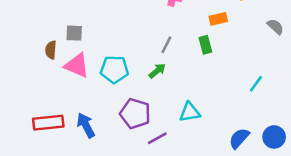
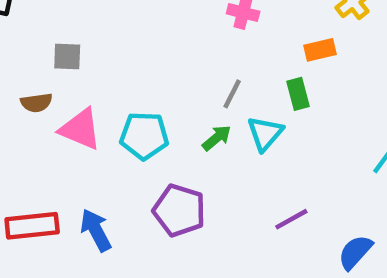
gray square: (74, 33) -> (67, 56), moved
brown semicircle: (51, 50) -> (36, 103), turned -102
cyan triangle: (190, 112) -> (265, 133), moved, turned -40
purple line: (157, 138) -> (291, 219), moved

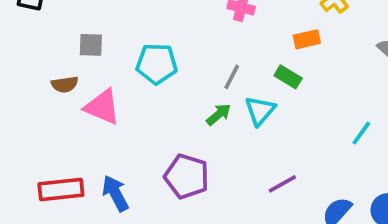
green rectangle: (298, 94) -> (288, 77), turned -44
cyan pentagon: (144, 136) -> (157, 64), moved

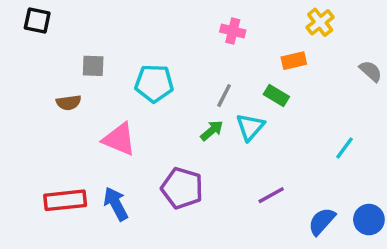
pink triangle: (102, 107) -> (119, 139), moved

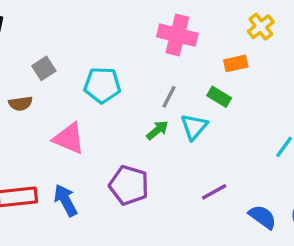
pink cross: (233, 31) -> (177, 35), size x1.6
gray square: (93, 66) -> (44, 68), turned -35
blue semicircle: (322, 221) -> (262, 217), turned 84

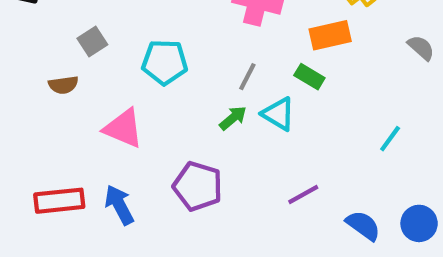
orange rectangle: (236, 63) -> (330, 35), size x1.4
cyan triangle: (194, 127) -> (278, 114), turned -40

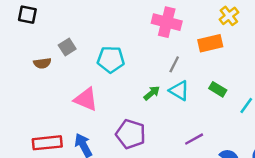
gray line: (247, 77) -> (174, 64), moved
green rectangle: (309, 77) -> (218, 89), moved
brown semicircle: (63, 85) -> (42, 63), moved

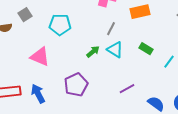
purple pentagon: (131, 134) -> (76, 85), turned 30

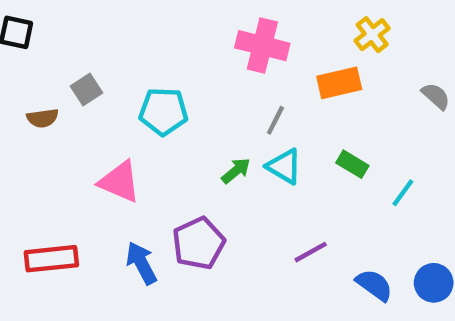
blue arrow: (38, 94) -> (141, 263), moved

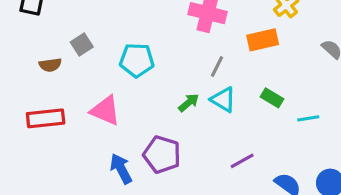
cyan line: (403, 193) -> (308, 118), turned 45
purple pentagon: (199, 243) -> (162, 155), turned -30
red rectangle: (51, 259) -> (46, 118), moved

